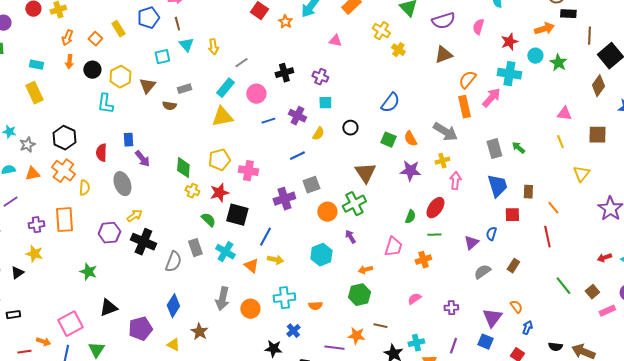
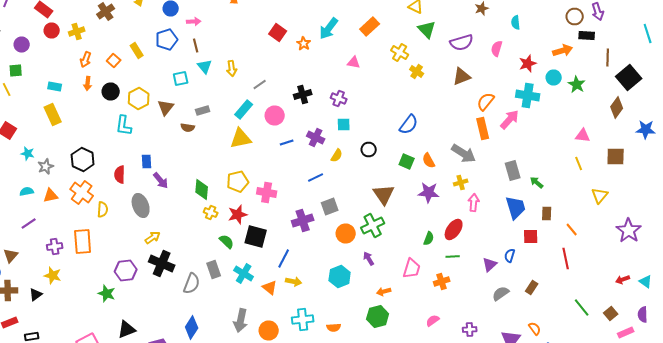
green arrow: (518, 148) -> (537, 182), moved
purple hexagon: (109, 233) -> (126, 270), moved

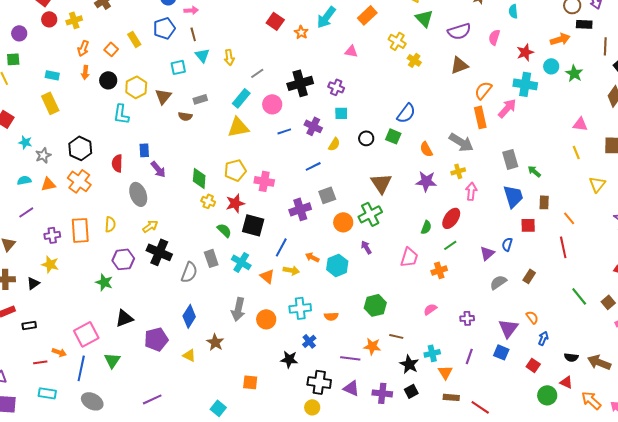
black cross: (303, 94) -> (300, 83), size x1.4
green square: (407, 162) -> (393, 136), moved
yellow semicircle: (103, 210) -> (110, 224), moved
green line: (453, 256) -> (450, 245), turned -32
orange arrow: (384, 292) -> (312, 257), moved, turned 40

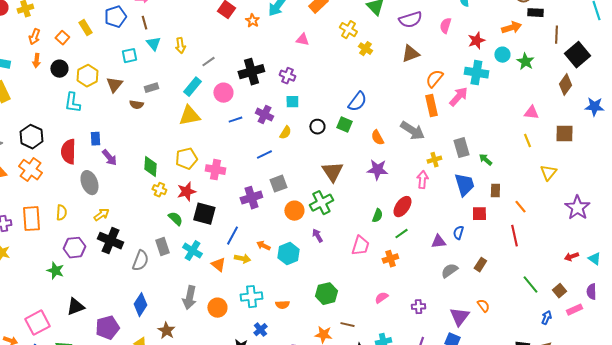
red semicircle: (117, 163) -> (68, 152), size x1.4
yellow cross: (458, 171) -> (434, 160), moved
purple triangle: (487, 253) -> (438, 242), turned 35
blue arrow: (543, 338) -> (546, 318), moved

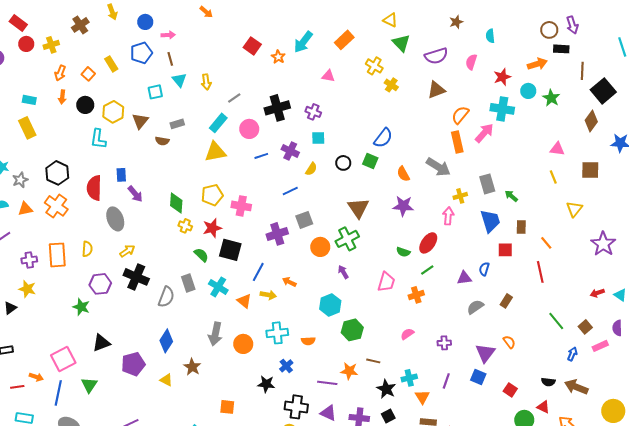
green semicircle: (377, 216) -> (403, 252), turned 88
cyan hexagon: (288, 254) -> (330, 305), moved

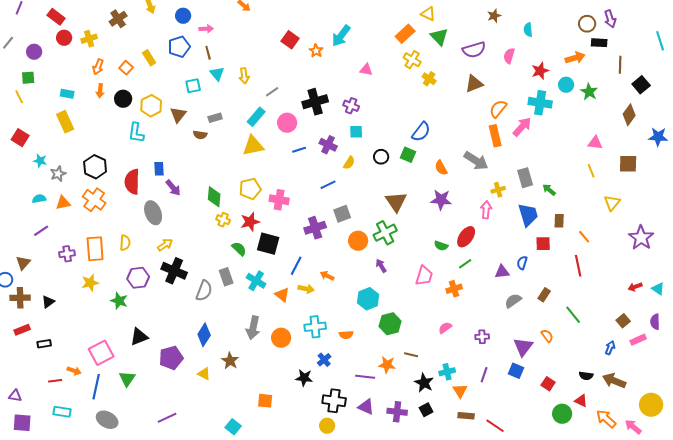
orange rectangle: (344, 40) -> (405, 34), moved
black square: (603, 91) -> (641, 85), size x0.7
yellow star: (27, 289) -> (90, 283), moved, turned -30
green line: (556, 321) -> (573, 315), moved

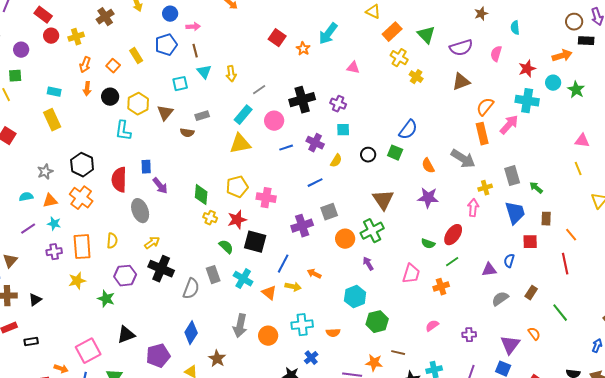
yellow triangle: (428, 14) -> (373, 12), moved
cyan star: (40, 161) -> (54, 224), moved

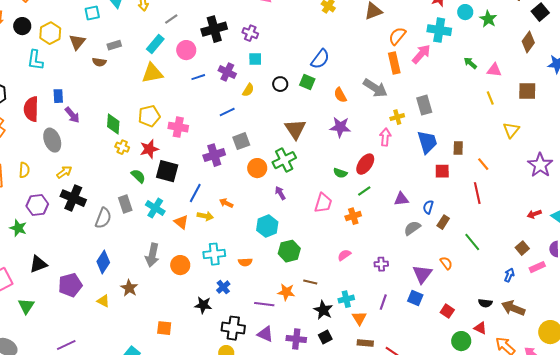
green arrow: (536, 188) -> (470, 63), moved
blue semicircle: (509, 261) -> (428, 207), moved

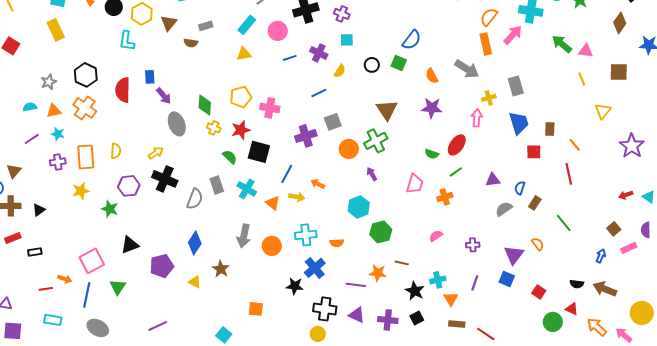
green arrow: (470, 63) -> (562, 44), size x1.5
yellow triangle: (152, 73) -> (244, 54), size x0.7
gray ellipse: (52, 140) -> (177, 124), moved
blue cross: (223, 287) -> (315, 268), size x1.5

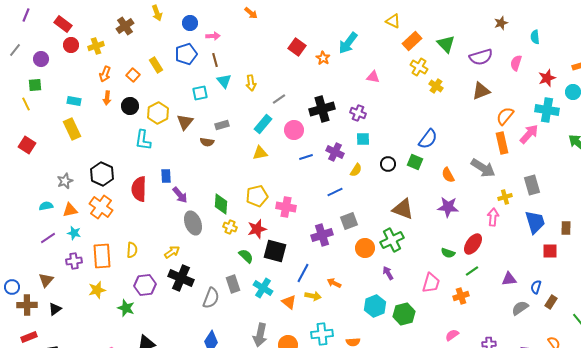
brown triangle: (387, 110) -> (403, 209), turned -35
brown triangle: (14, 171) -> (46, 280), moved
green hexagon: (381, 232) -> (404, 314), moved

